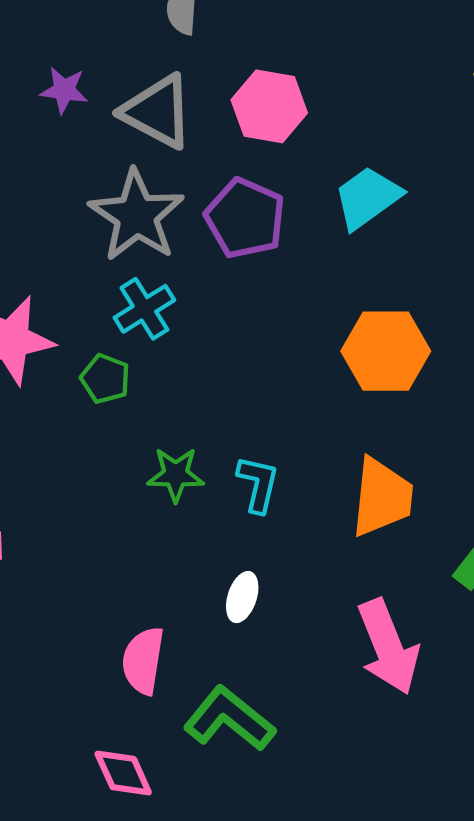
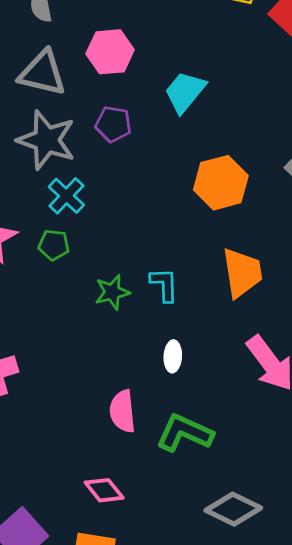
purple pentagon: (245, 218) -> (113, 124), size x0.7
pink diamond: (123, 773) -> (104, 490), moved

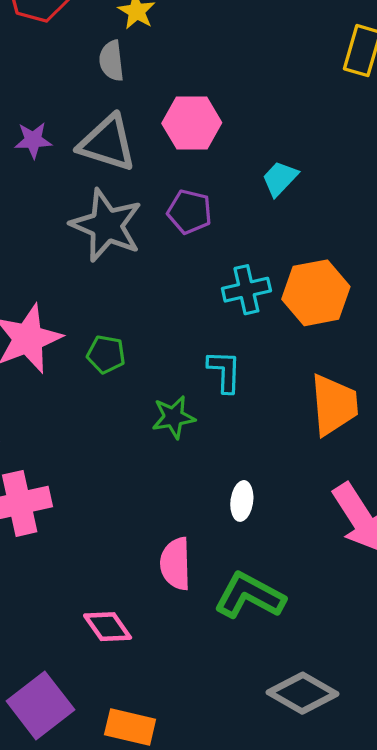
cyan trapezoid: (185, 92) -> (280, 179), size x0.7
cyan cross: (66, 196) -> (246, 290), moved, turned 30
cyan L-shape: (164, 285) -> (224, 371), moved
pink diamond: (104, 490) -> (108, 627), moved

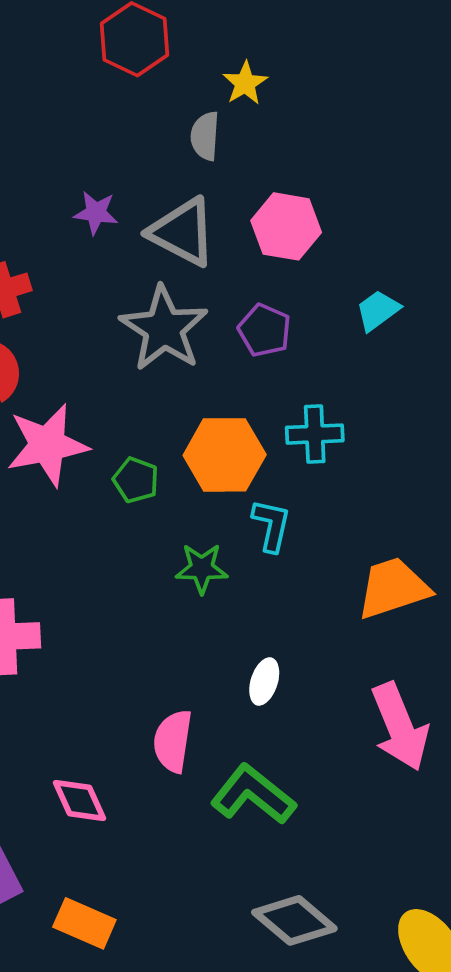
orange hexagon: (316, 293) -> (225, 455), moved
orange trapezoid: (334, 405) -> (393, 588), turned -114

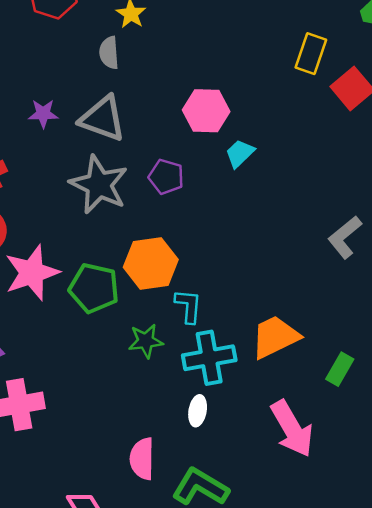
pink hexagon: (286, 226) -> (206, 111), moved
cyan cross: (315, 434) -> (209, 358), moved, size x1.4
green pentagon: (136, 480) -> (94, 288), size x1.6

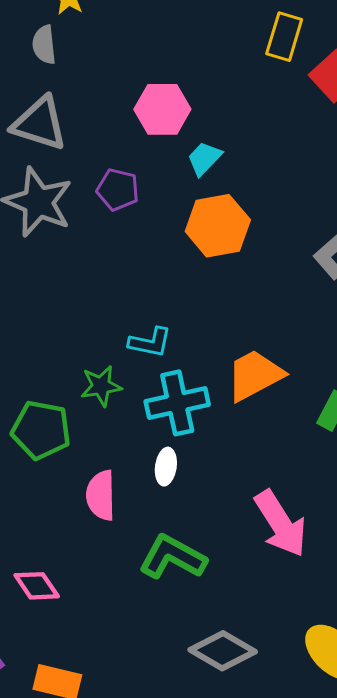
orange hexagon: (151, 263) -> (218, 226), moved
green pentagon: (94, 288) -> (41, 430), moved
cyan L-shape: (188, 306) -> (150, 342), turned 99
pink arrow: (292, 429) -> (281, 524), moved
pink semicircle: (142, 459) -> (101, 495), moved

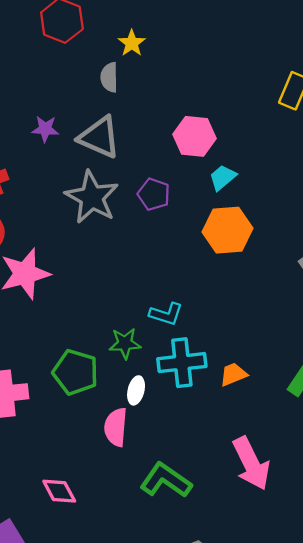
orange trapezoid: (255, 375) -> (233, 374), moved, size x0.6
white ellipse: (166, 467) -> (136, 390), moved

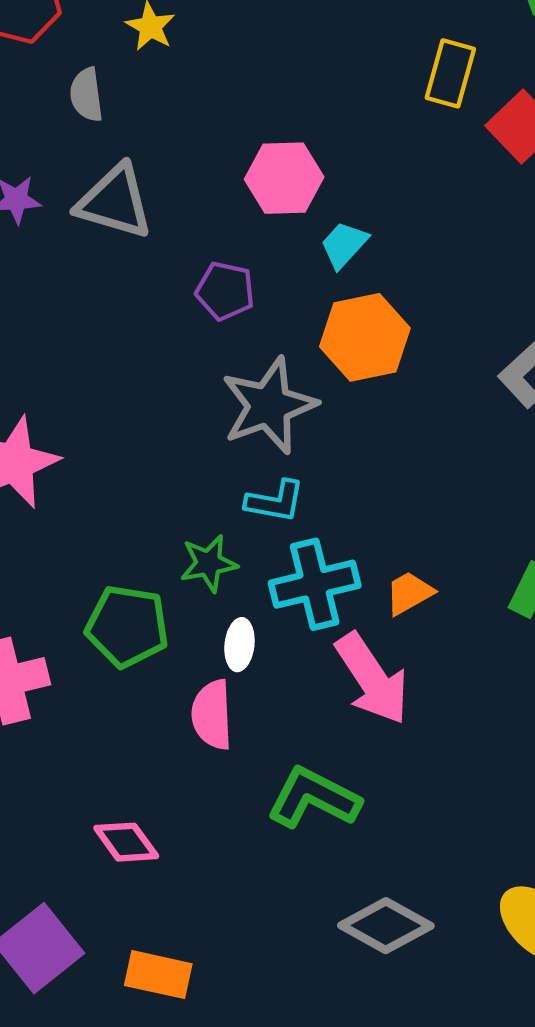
gray semicircle: (109, 77) -> (86, 95), moved
gray star: (92, 197) -> (269, 406), moved, turned 30
pink arrow: (251, 463) -> (372, 679), moved

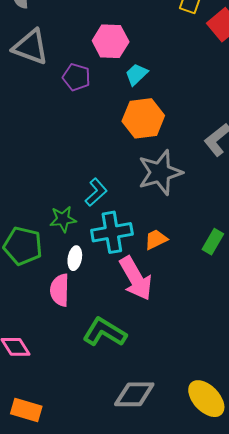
purple pentagon: (225, 291) -> (76, 77), moved
gray star: (269, 406) -> (160, 172), moved
cyan L-shape: (275, 501) -> (96, 192), turned -56
gray diamond: (386, 926) -> (134, 394), turned -33

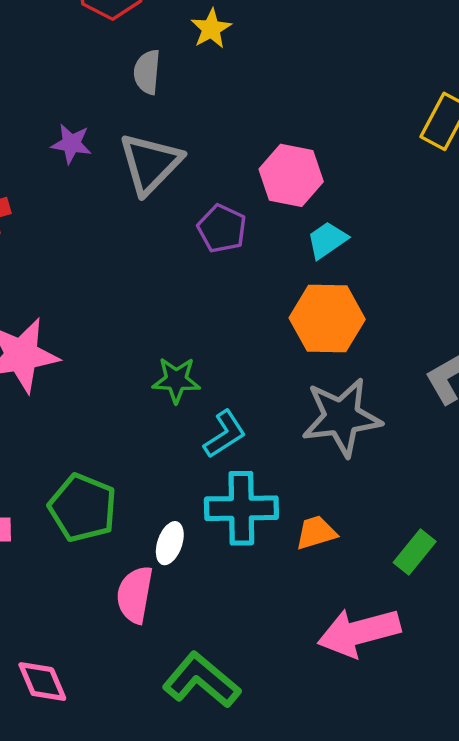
gray triangle: (31, 47) -> (150, 164), turned 45
green star: (63, 219) -> (176, 380), moved
pink arrow: (136, 278) -> (359, 632), moved, turned 96

